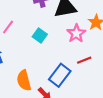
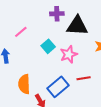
pink star: (76, 33) -> (69, 54), moved

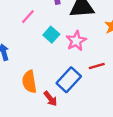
pink line: (21, 32) -> (28, 17), moved

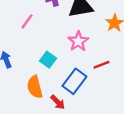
cyan square: (51, 35) -> (48, 60), moved

